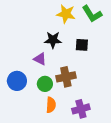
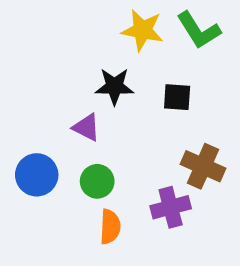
brown cross: (66, 77) -> (203, 166), moved, turned 36
purple cross: (81, 109) -> (171, 207), moved

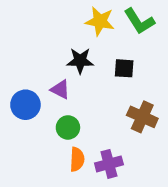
blue circle: (37, 175) -> (25, 105), moved
purple cross: (171, 207) -> (109, 164), moved

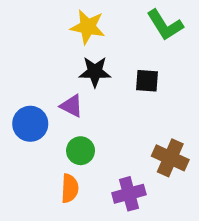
yellow star: (100, 21) -> (88, 27), moved
brown cross: (142, 117) -> (170, 158), moved
orange semicircle: (77, 159) -> (70, 188), moved

